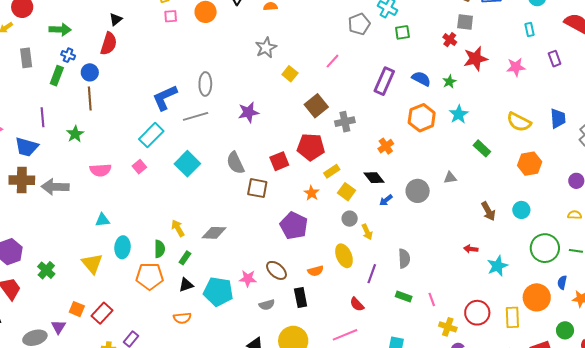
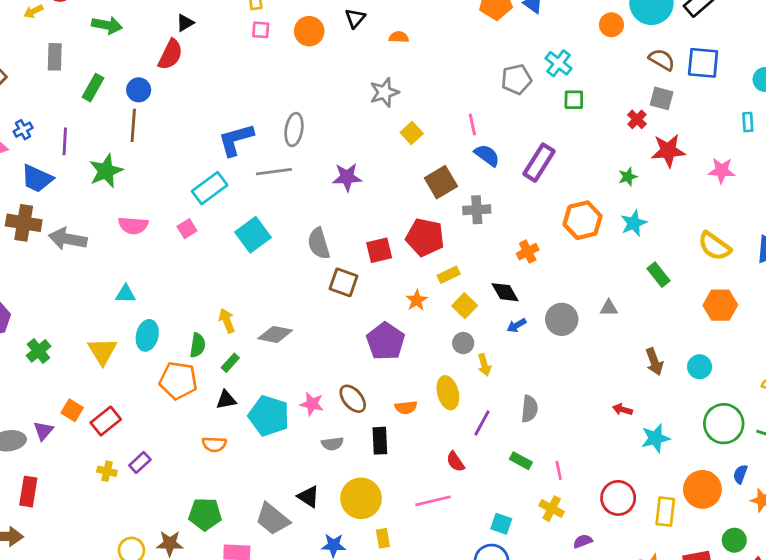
blue cross: (68, 55) -> (23, 130), moved, turned 32
pink line: (333, 61) -> (472, 125), turned -63
blue semicircle: (421, 79) -> (487, 155), moved
green star: (75, 134) -> (106, 171), size x1.4
yellow cross: (448, 327) -> (552, 509), moved

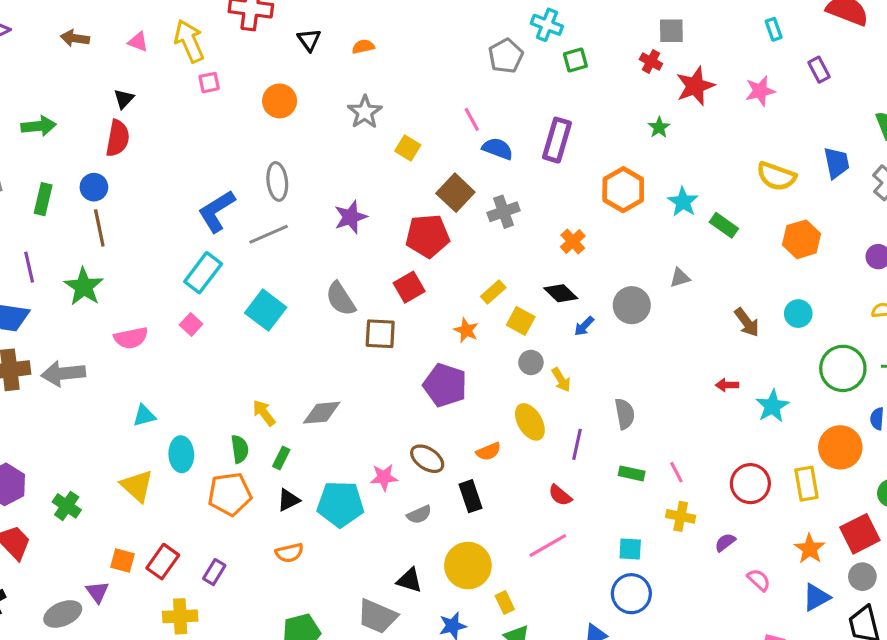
orange circle: (309, 31) -> (280, 101), moved
cyan star: (634, 223) -> (683, 202), moved
red pentagon: (425, 237) -> (428, 236), moved
purple rectangle: (140, 462) -> (214, 572), moved
yellow cross: (107, 471) -> (180, 616), size x1.5

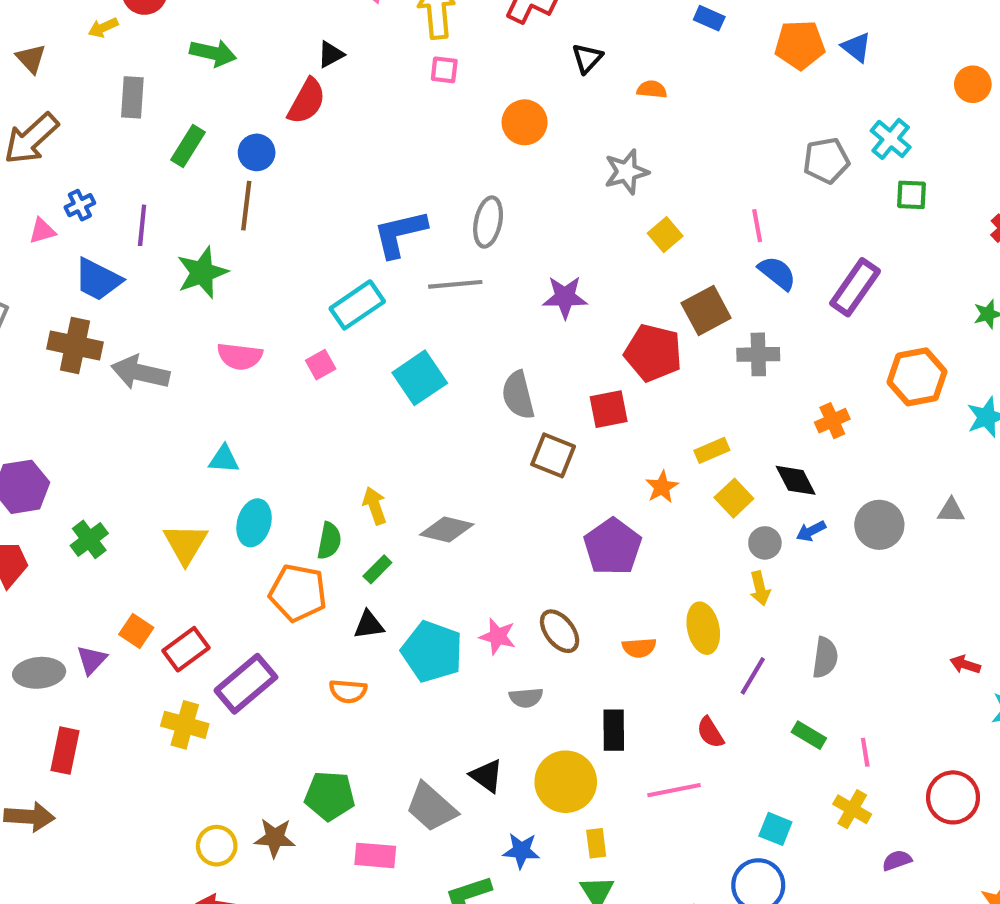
gray circle: (531, 362) -> (765, 543), moved
black rectangle: (470, 496) -> (614, 730), moved
purple rectangle: (214, 572) -> (246, 684), size x1.8

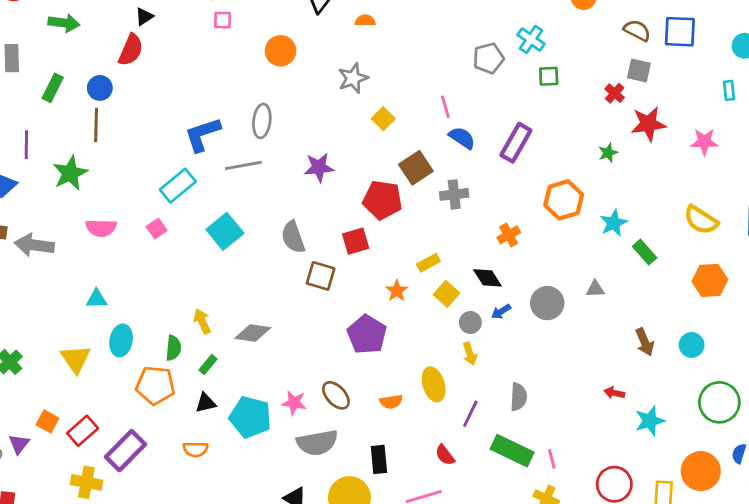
gray semicircle: (526, 698) -> (317, 443), size x1.8
green rectangle: (809, 735) -> (512, 451), size x1.8

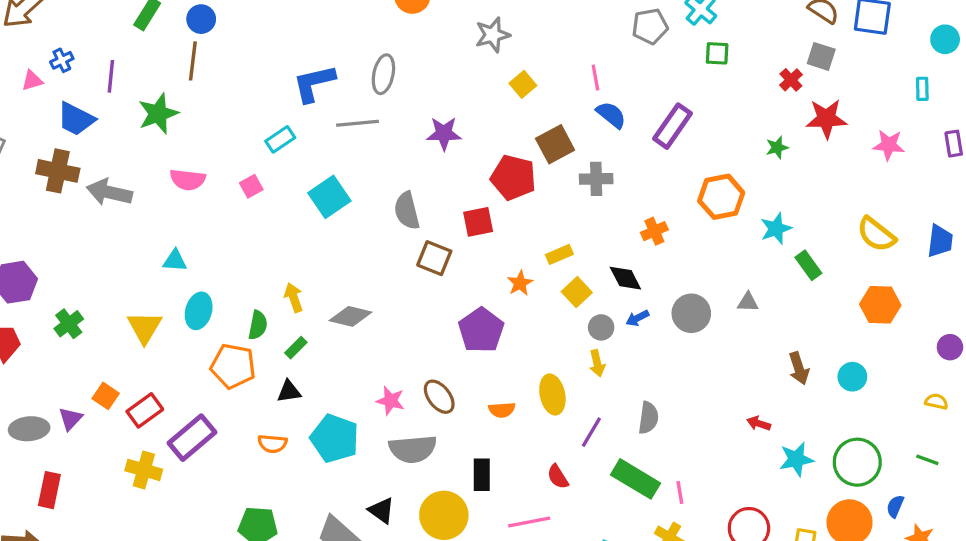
cyan rectangle: (178, 186) -> (280, 139), size x0.7
green circle: (719, 402) -> (857, 462), moved
cyan pentagon: (250, 417) -> (335, 438), moved

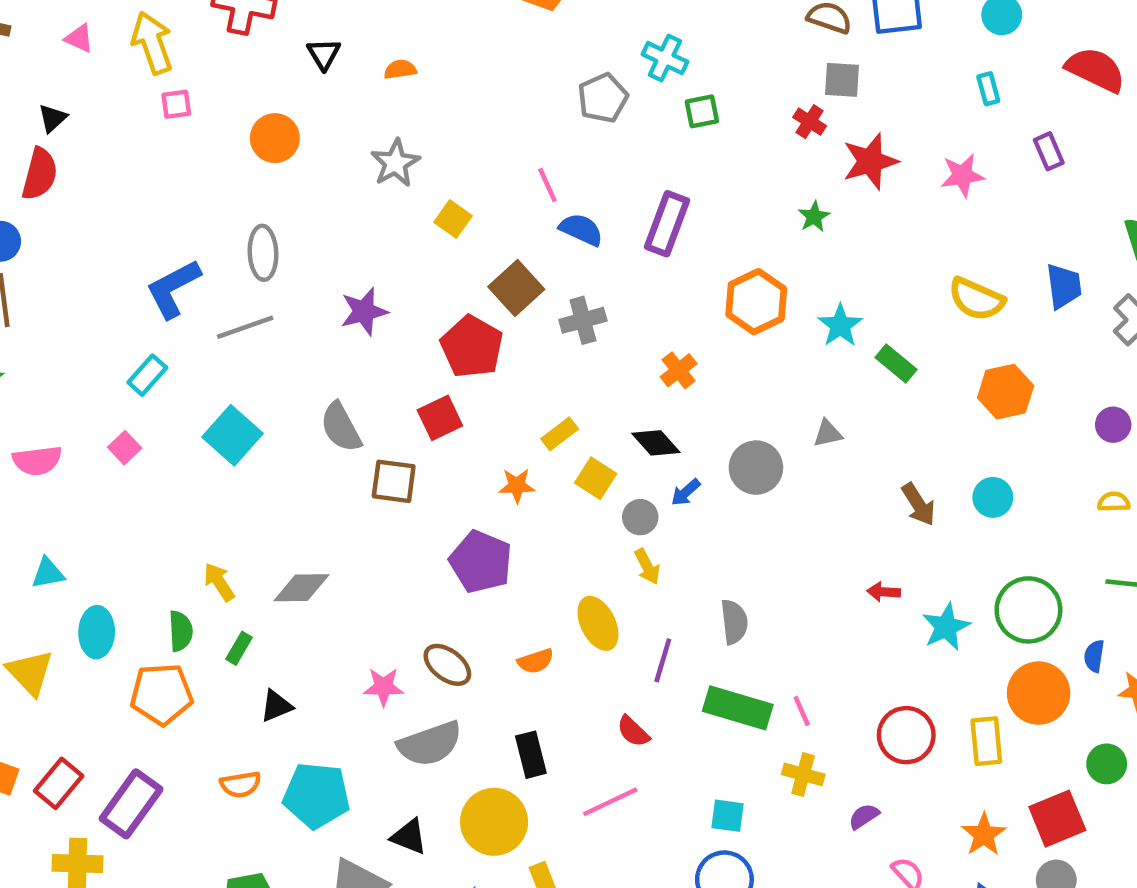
red pentagon: (513, 178) -> (472, 347), turned 30
orange star: (520, 283) -> (517, 486), turned -30
black triangle: (289, 391) -> (276, 706), moved
cyan pentagon: (335, 438) -> (317, 795), moved

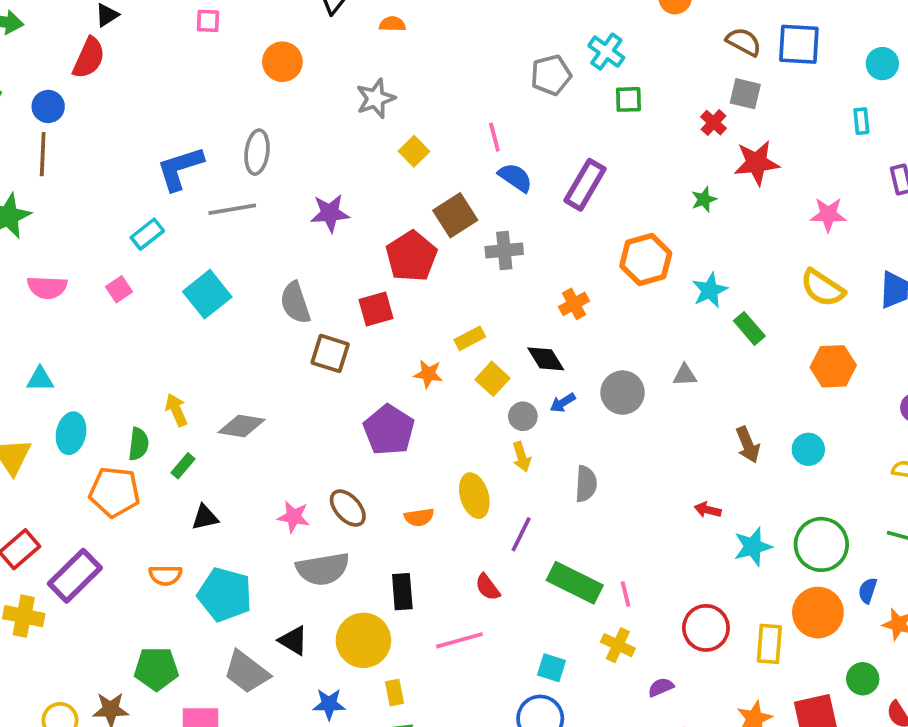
pink star: (962, 175) -> (828, 215), moved
gray semicircle: (734, 622) -> (586, 484), moved

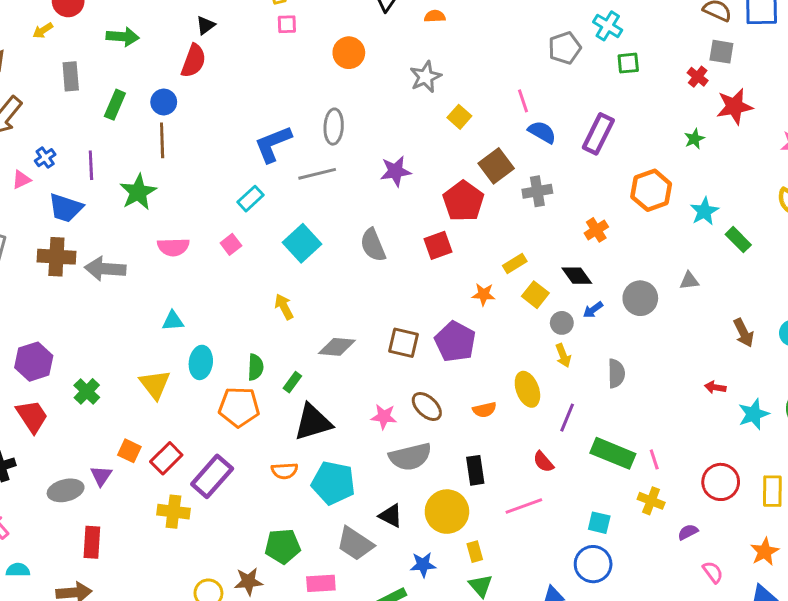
brown square: (330, 353) -> (403, 343), moved
yellow arrow: (176, 410) -> (284, 307), moved
black triangle: (205, 517) -> (313, 422), size x1.8

